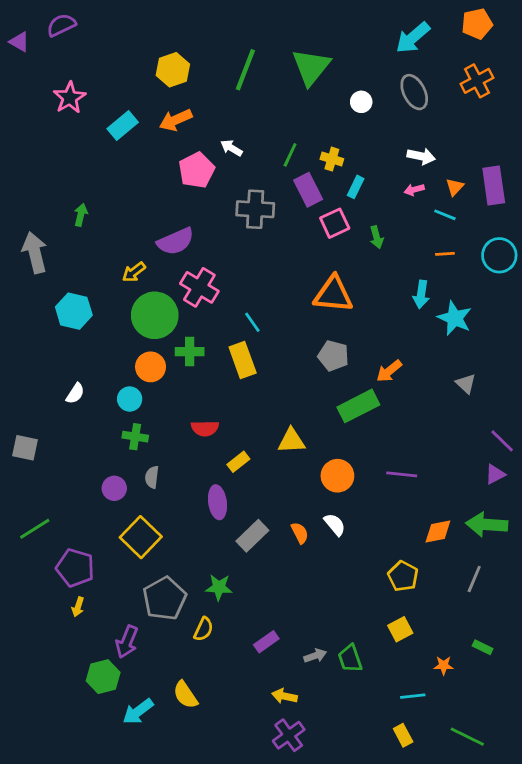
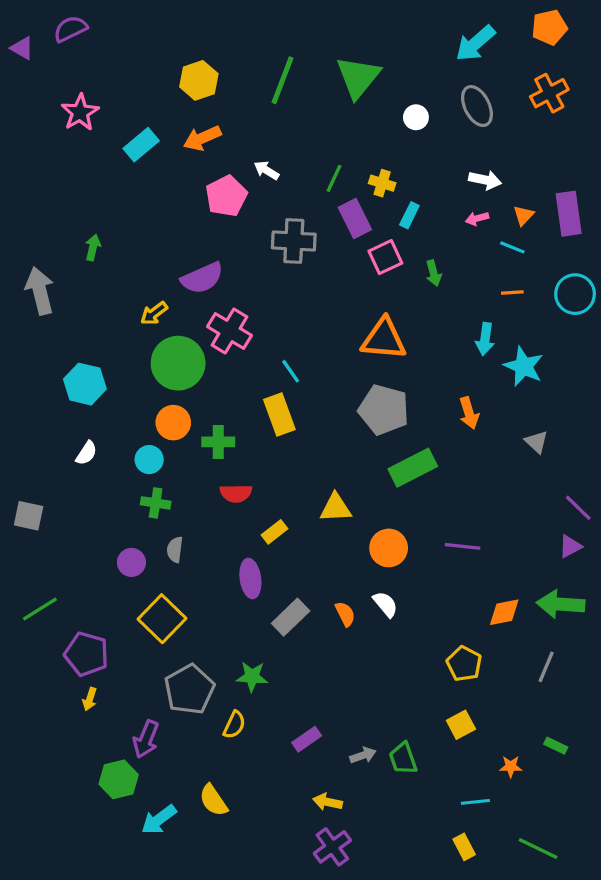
cyan hexagon: (74, 311) -> (85, 384), moved
green cross: (190, 352) -> (218, 442), moved
gray pentagon: (333, 356) -> (384, 410), size x1.4
orange arrow: (389, 371) -> (469, 413), moved, turned -68

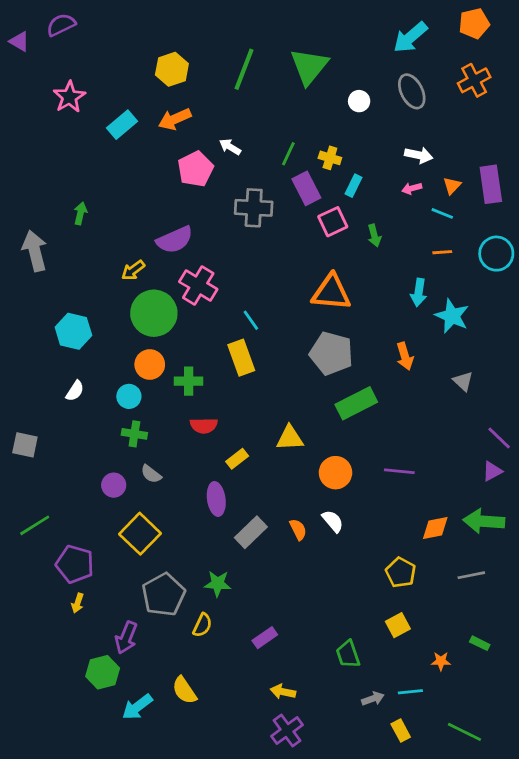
gray semicircle: (175, 550) -> (151, 474), turned -60
gray line: (546, 667) -> (471, 575), turned 56
gray arrow: (363, 755) -> (373, 699), moved

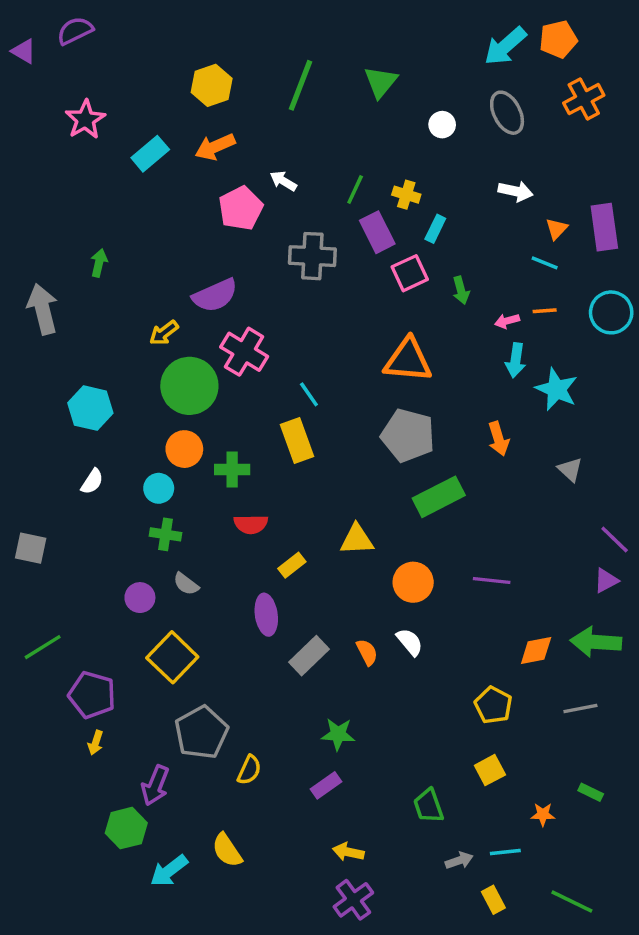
orange pentagon: (474, 23) -> (558, 39), moved
green triangle: (309, 66) -> (381, 82), size x0.7
pink arrow: (412, 188) -> (507, 321), moved
green star: (218, 584) -> (338, 734), moved

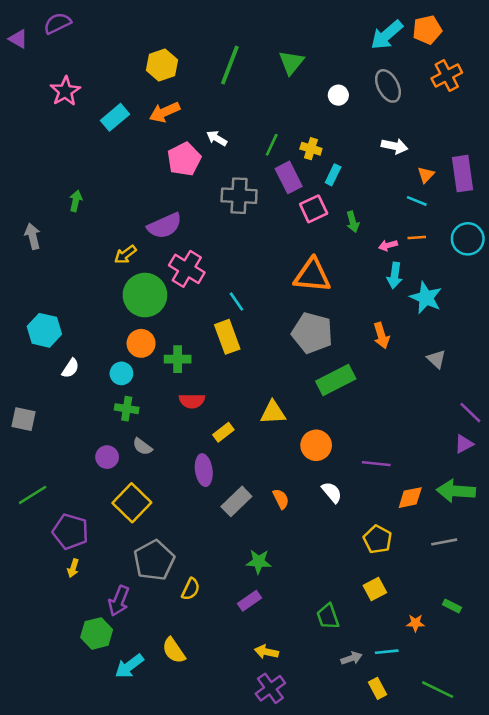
gray arrow: (43, 309) -> (33, 236), size x0.7
cyan hexagon: (90, 408) -> (44, 330), moved
purple line: (492, 580) -> (376, 464), moved
white semicircle: (410, 642) -> (332, 492), moved

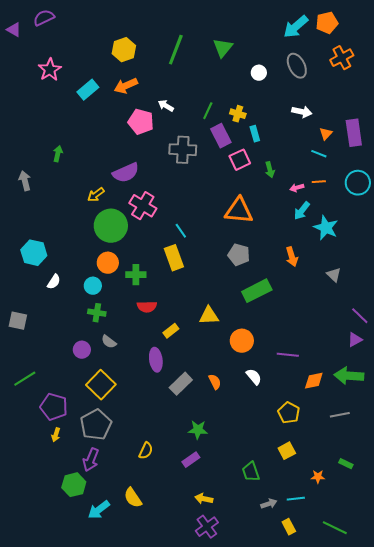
pink pentagon: (184, 159) -> (141, 122), turned -30
cyan rectangle: (333, 175) -> (255, 134), turned -42
cyan arrow: (395, 275) -> (302, 211), turned 30
gray pentagon: (312, 333) -> (239, 255), size x0.7
gray pentagon: (154, 560) -> (96, 425), moved

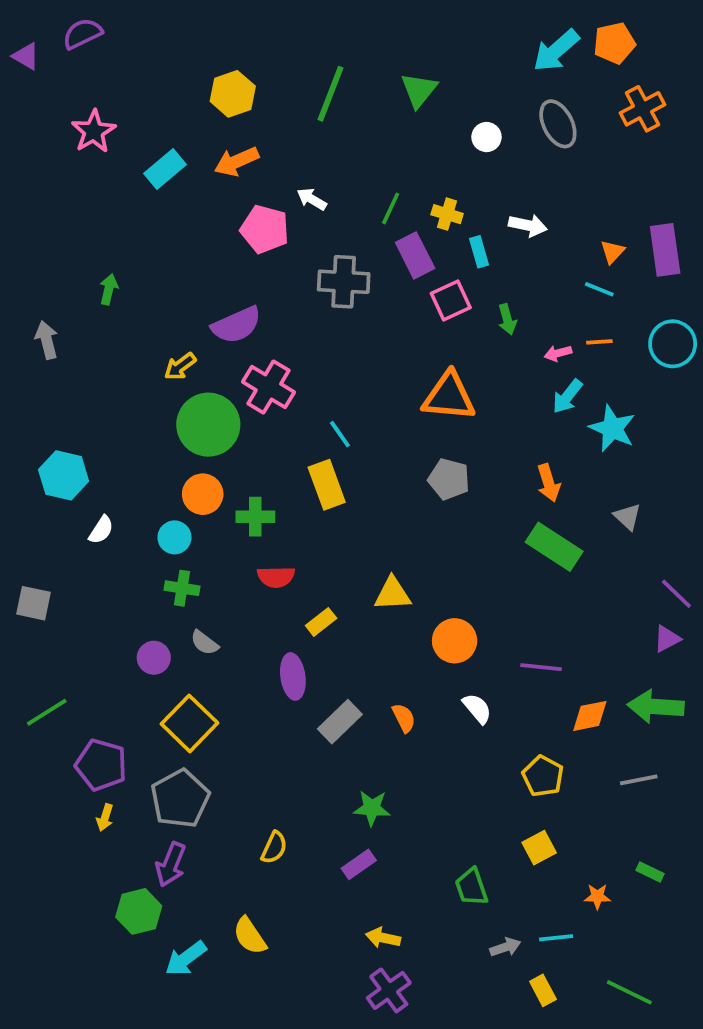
white arrow: (302, 112) -> (528, 225), moved
green rectangle: (257, 291) -> (554, 547), moved, turned 60

